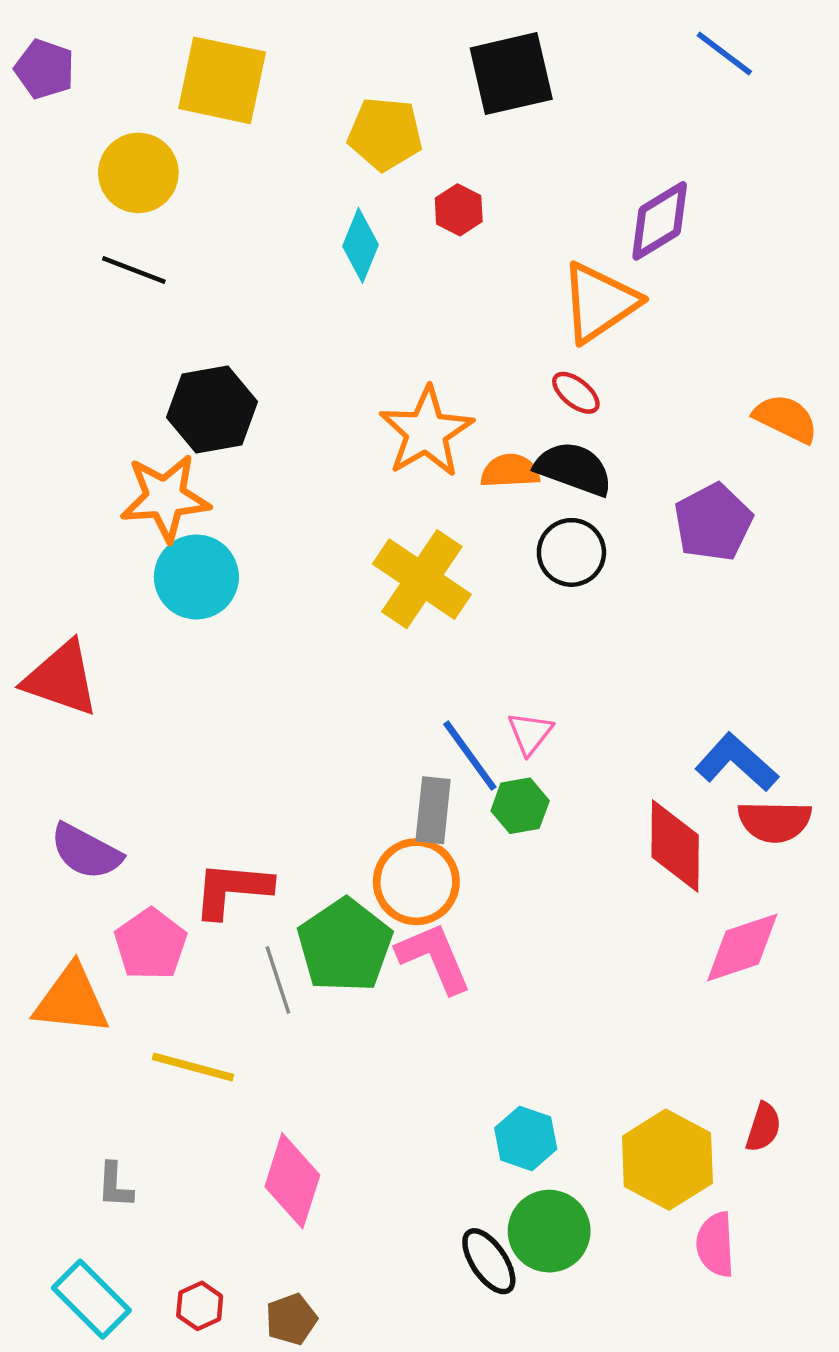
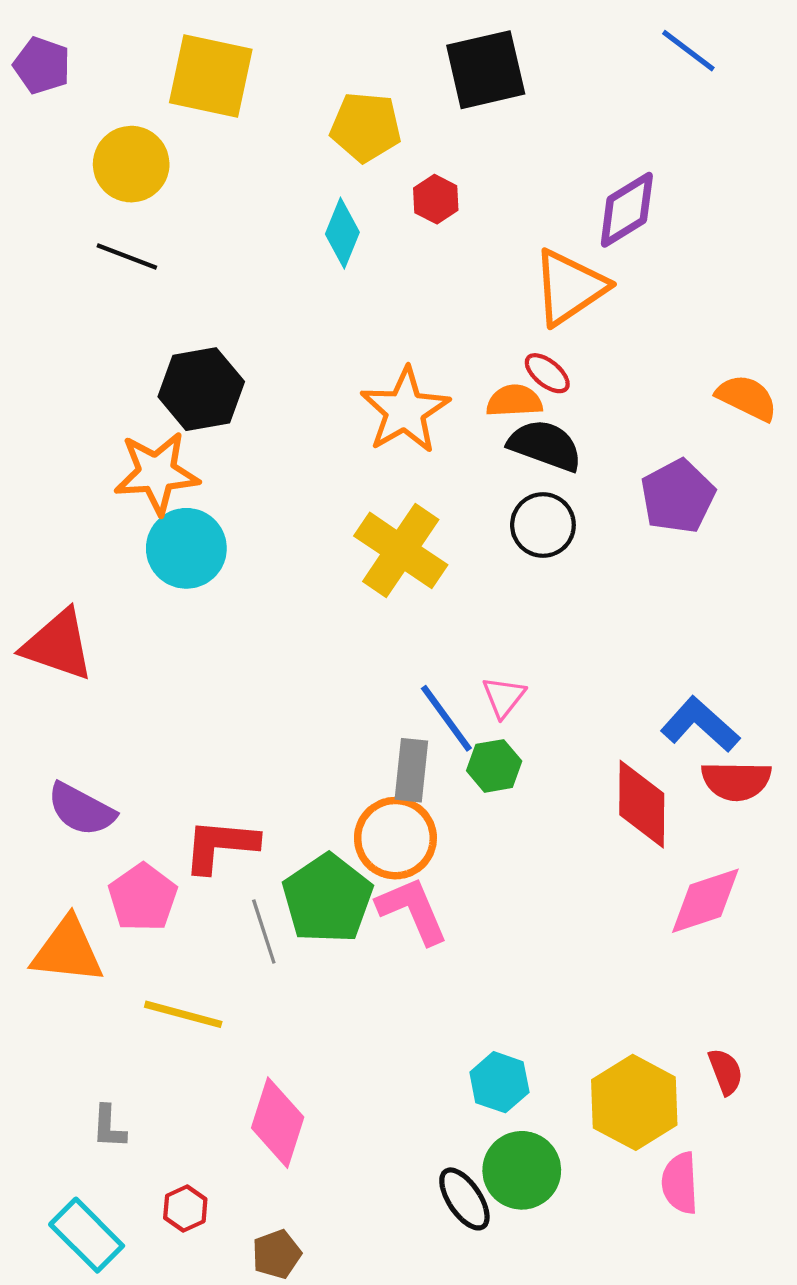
orange semicircle: (510, 471) -> (514, 401), moved
red semicircle: (763, 1127) -> (726, 1072), turned -39
red hexagon: (200, 1306) -> (185, 1209), moved

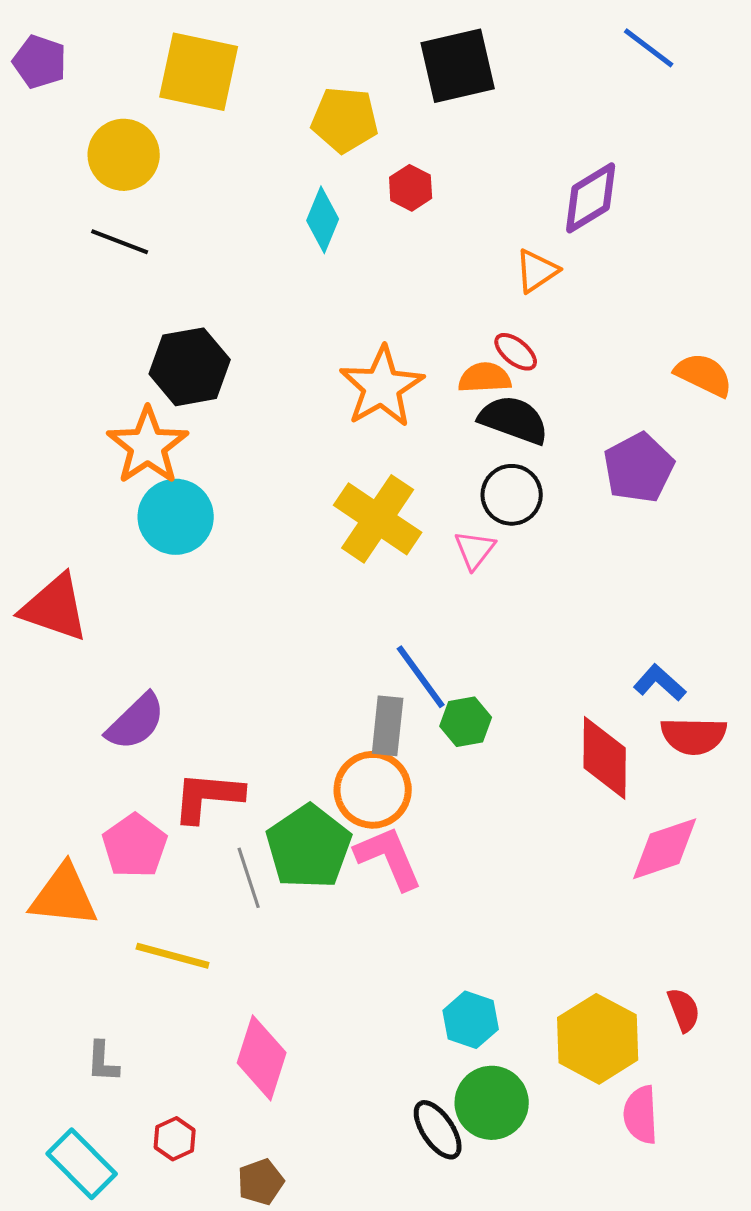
orange triangle: (570, 287) -> (537, 271), size x0.6
orange star: (157, 473) -> (148, 446), turned -30
pink triangle: (504, 697) -> (475, 550), moved
blue L-shape: (700, 725) -> (660, 683), size x0.7
purple semicircle: (81, 809) -> (136, 722), moved, turned -72

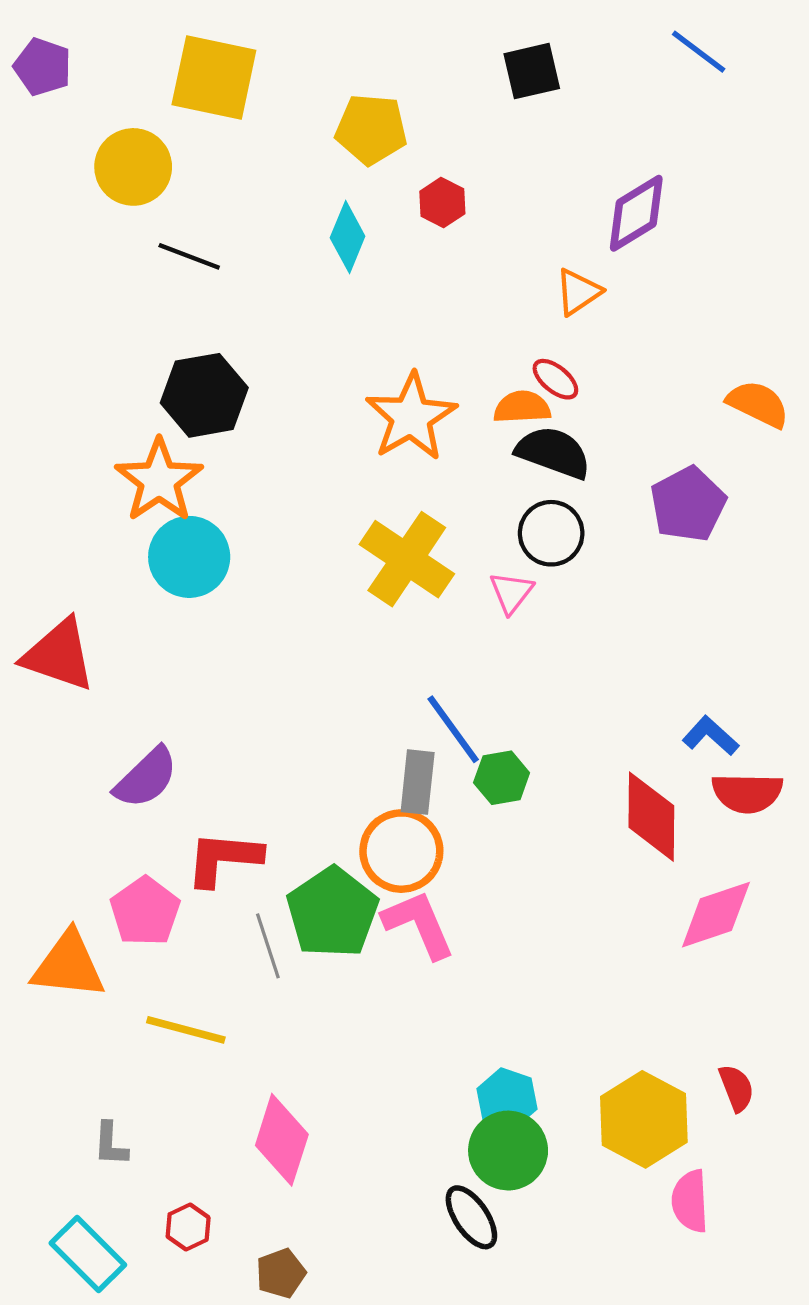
black square: (458, 66) -> (532, 71), moved, size x0.7
black line: (120, 242) -> (189, 256), moved
green circle: (492, 1103) -> (508, 1151), moved

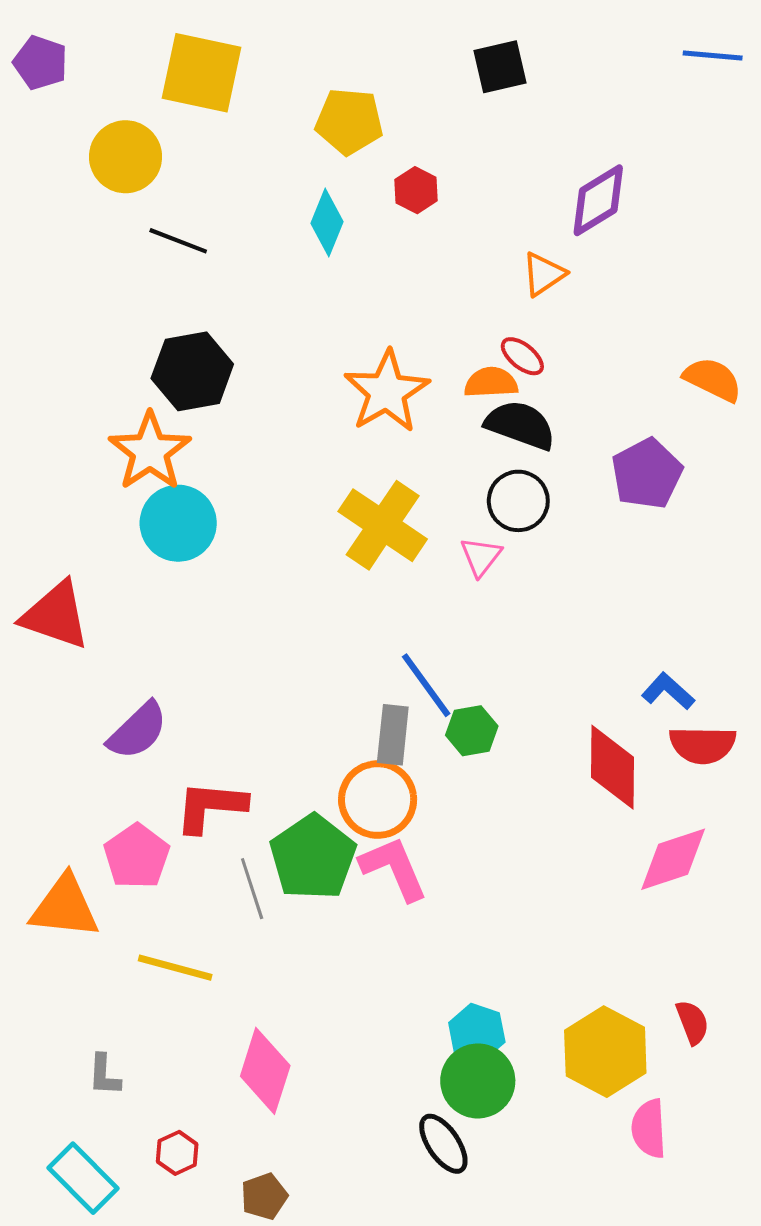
blue line: (699, 52) -> (713, 56), moved, turned -32

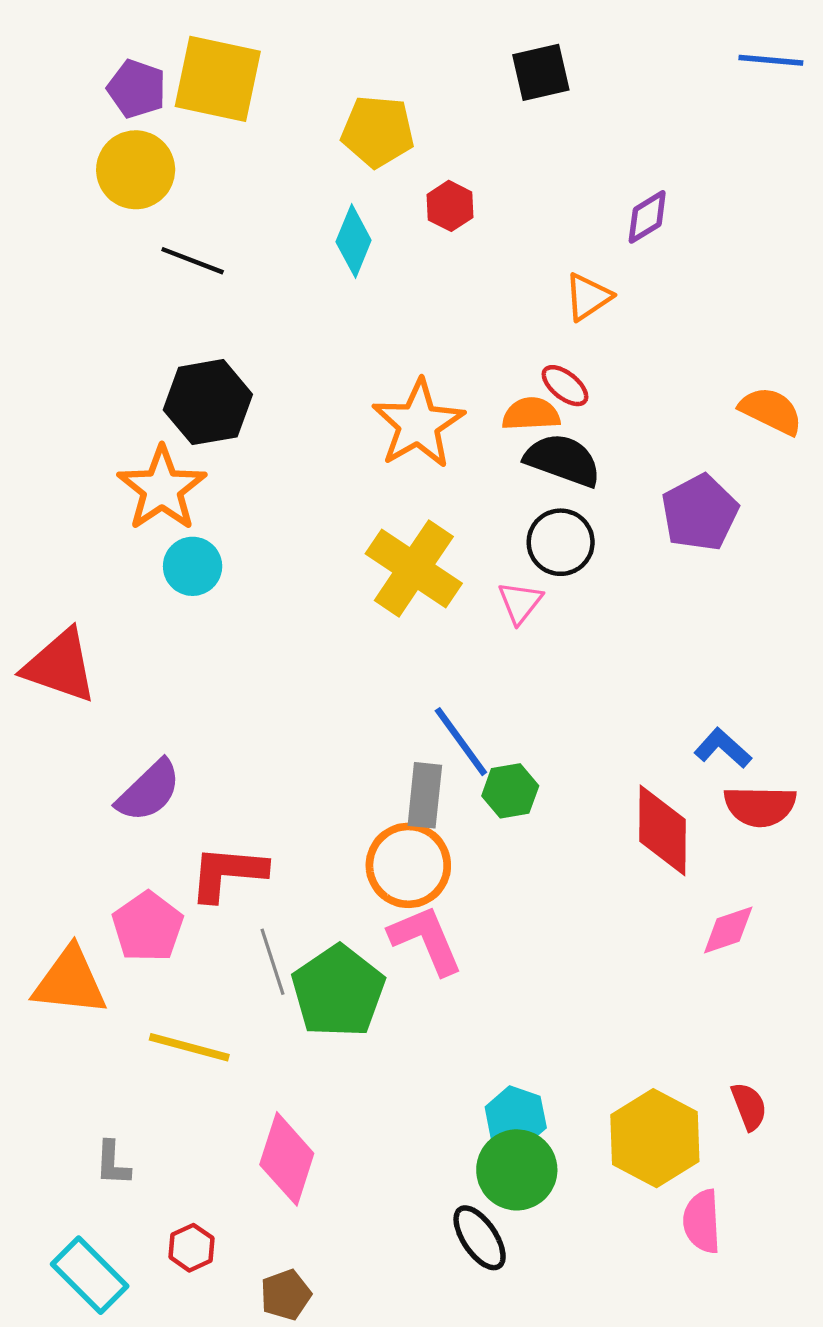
purple pentagon: (40, 63) -> (137, 89), moved
purple diamond: (598, 200) -> (647, 217), size x0.7
cyan circle: (178, 523) -> (193, 566), size x0.7
green pentagon: (313, 857) -> (338, 991), moved
pink diamond: (673, 859) -> (728, 930), size x0.7

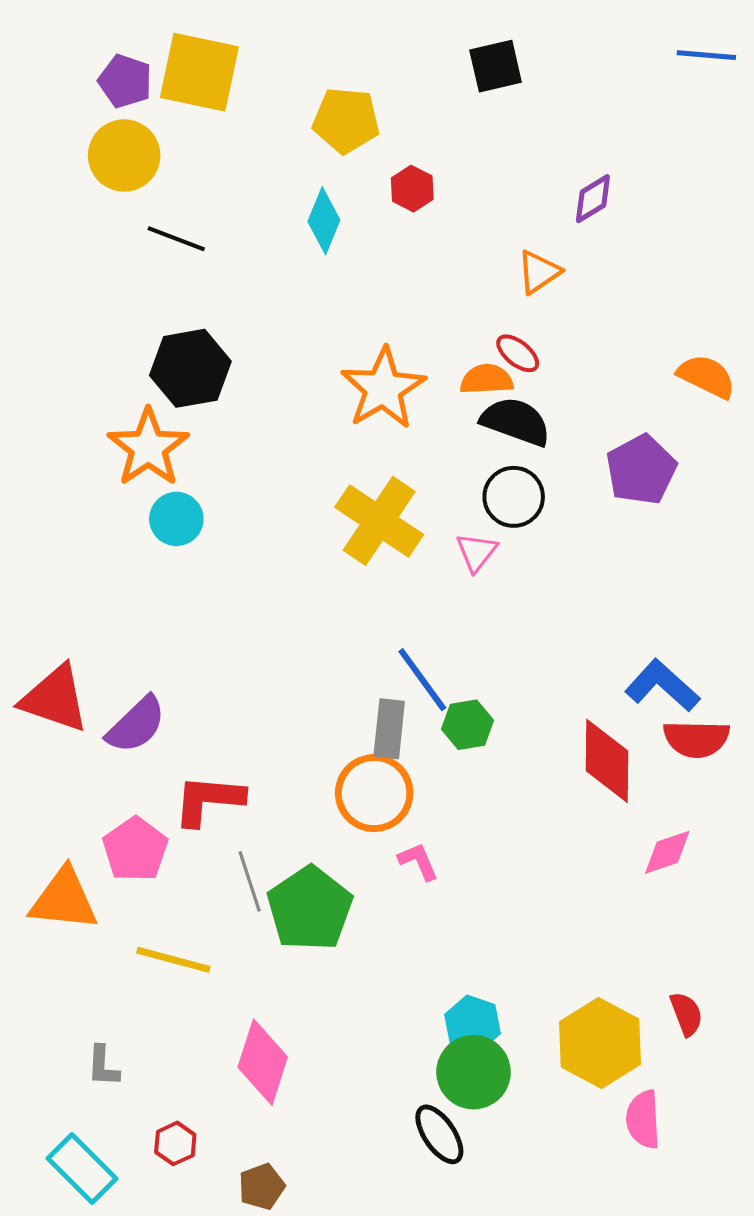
red triangle: (60, 666) -> (55, 699), moved
blue L-shape: (723, 748) -> (662, 686), size x1.4
pink L-shape: (426, 940) -> (418, 861), moved, size x0.6

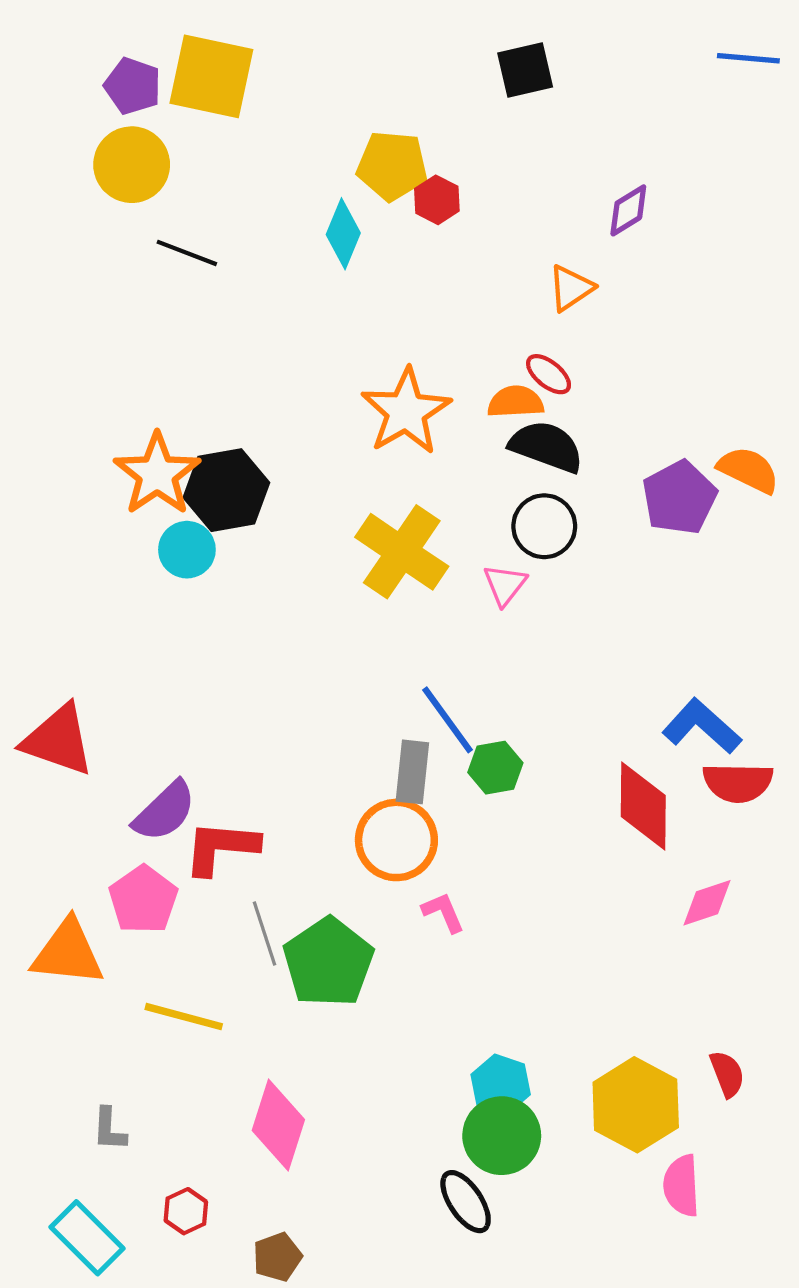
yellow pentagon: (346, 120) -> (392, 166), moved
black hexagon: (190, 368) -> (226, 490), moved
orange semicircle: (706, 376) -> (748, 470), moved
purple semicircle: (136, 725) -> (165, 811), moved

